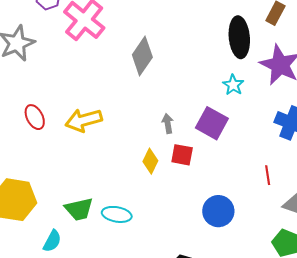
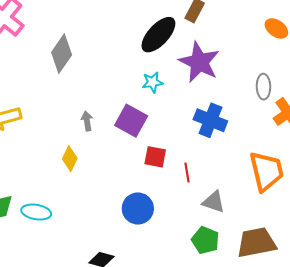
black ellipse: (239, 37) -> (158, 35), turned 48
cyan star: (233, 85) -> (152, 82), turned 30
red square: (182, 155) -> (155, 157), moved

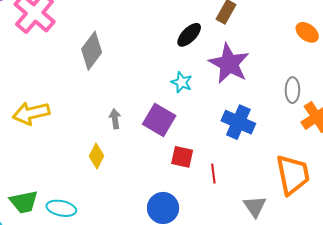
black ellipse: (158, 35) -> (189, 35), size x0.7
cyan star: (152, 82) -> (182, 82), turned 30
gray triangle: (214, 202) -> (255, 207), moved, turned 35

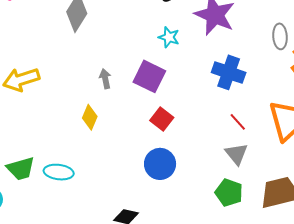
red square: (182, 157) -> (162, 119), moved, turned 30
red line: (213, 174) -> (238, 122), moved, turned -30
gray triangle: (255, 207) -> (236, 154), moved

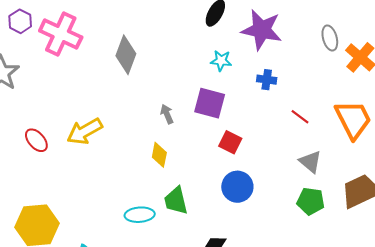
blue cross: (229, 72) -> (267, 80), moved, size x0.6
red line: (238, 122) -> (300, 117), moved
green trapezoid: (21, 169) -> (176, 201), moved, turned 104

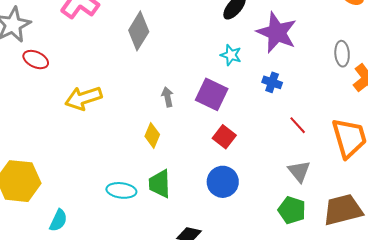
red ellipse: (36, 140) -> (36, 60), moved, turned -35

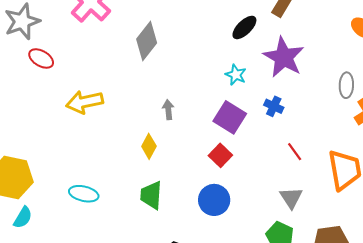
purple square: (212, 94) -> (230, 117), moved
cyan ellipse: (121, 190) -> (84, 194), moved
cyan semicircle: (58, 220) -> (23, 217), moved

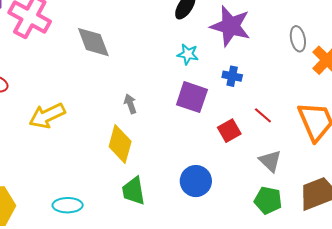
gray diamond: (147, 41) -> (93, 42), turned -45
yellow diamond: (149, 146) -> (120, 144), size x1.5
red square: (220, 155) -> (229, 131), moved, turned 30

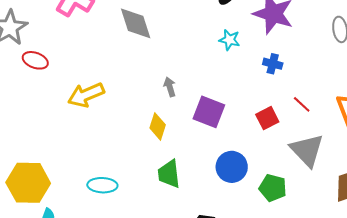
purple square: (192, 97) -> (209, 112), moved
yellow diamond: (120, 144) -> (158, 126), size x0.7
gray triangle: (270, 161) -> (307, 150), size x1.5
green pentagon: (268, 200) -> (273, 188), moved

